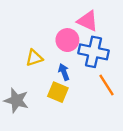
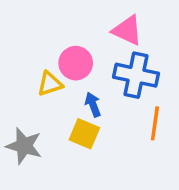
pink circle: (67, 40) -> (76, 63), moved
orange line: (107, 85) -> (155, 123), turned 40

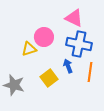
blue arrow: (93, 104) -> (68, 66), moved
yellow square: (84, 134) -> (49, 78), turned 30

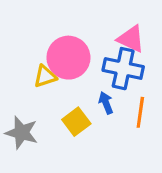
pink triangle: (74, 18) -> (131, 39), moved
pink circle: (44, 37) -> (68, 58), size x1.4

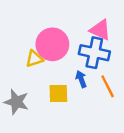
orange line: (140, 112) -> (108, 86), turned -35
yellow square: (76, 122) -> (58, 93), turned 36

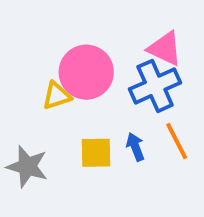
blue cross: (94, 53) -> (155, 86), turned -36
blue arrow: (81, 79) -> (135, 147), moved

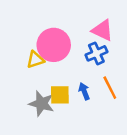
blue cross: (155, 86) -> (96, 53), size x0.7
gray star: (27, 166) -> (42, 104), moved

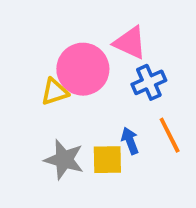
pink triangle: (103, 30) -> (130, 43), moved
yellow square: (60, 95) -> (107, 160), moved

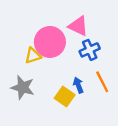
gray star: (64, 160) -> (23, 87), moved
yellow square: (107, 160) -> (65, 97), turned 36

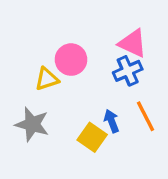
pink triangle: (78, 26) -> (133, 43), moved
pink circle: (50, 42) -> (71, 60), size x0.7

